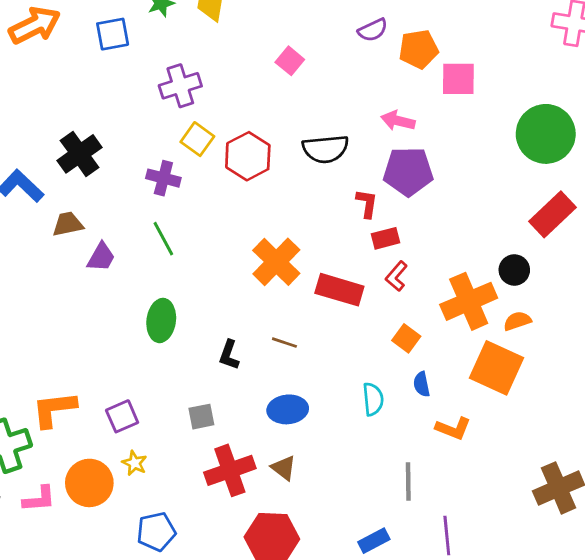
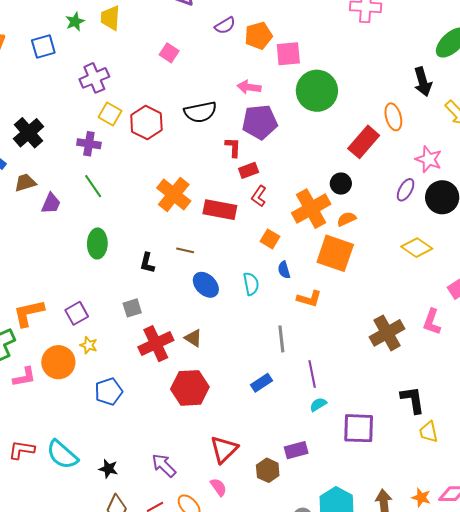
green circle: (546, 134) -> (317, 91), moved
blue ellipse: (288, 409) -> (206, 285), moved, turned 56

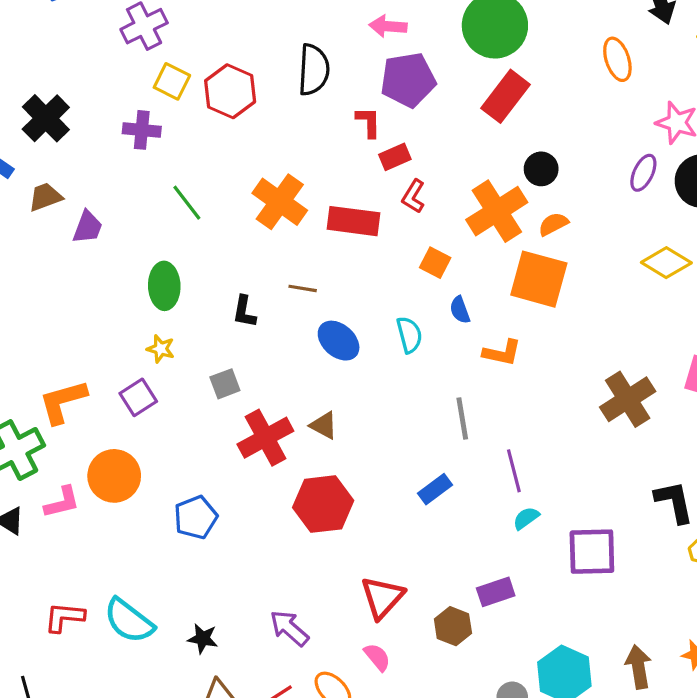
black semicircle: (200, 112) -> (314, 70), turned -72
red rectangle: (364, 142) -> (505, 96), moved
green line: (93, 186) -> (187, 203), moved
yellow star: (89, 345) -> (161, 349), moved

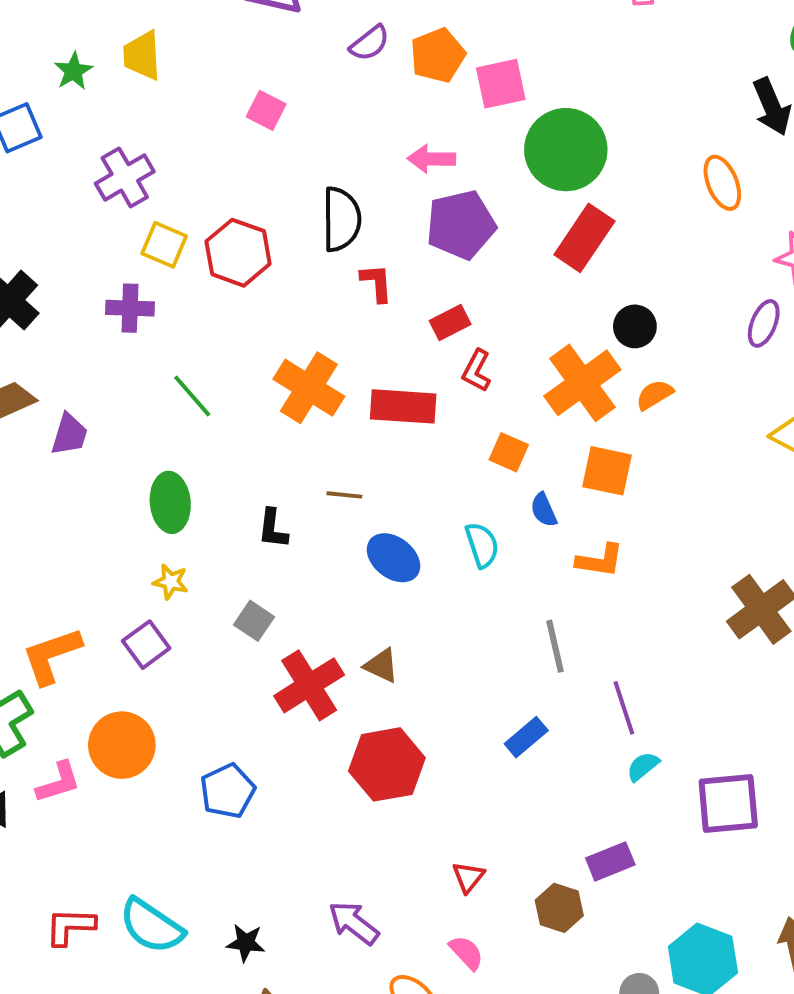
red L-shape: (368, 122) -> (377, 283), moved
orange square: (539, 279) -> (607, 471), moved, size x0.7
gray square: (225, 384) -> (254, 621), turned -32
red triangle: (382, 597) -> (468, 877), size x0.6

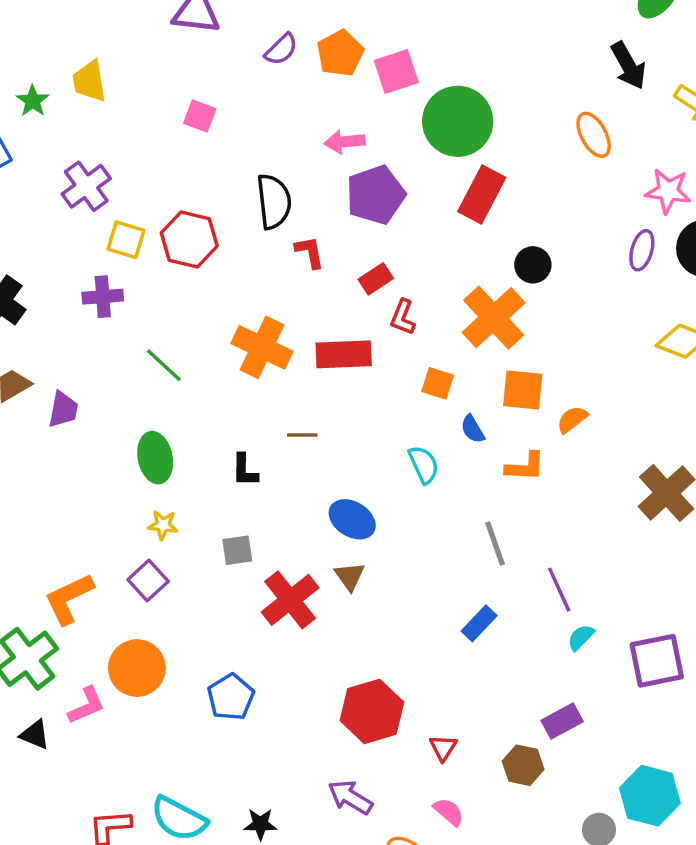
orange semicircle: (654, 395) -> (572, 419), moved
blue ellipse: (393, 558) -> (352, 519), moved
gray square: (254, 621) -> (237, 550), turned -36
brown triangle: (381, 666) -> (350, 576), turned 36
red hexagon: (387, 764) -> (372, 711), moved

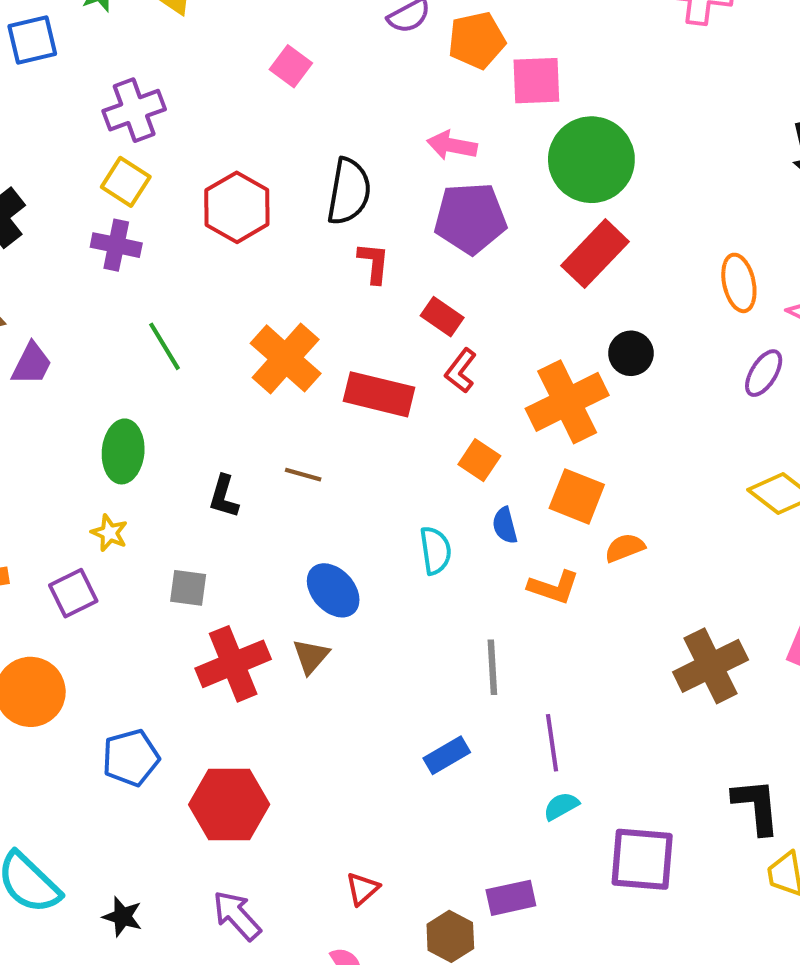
orange ellipse: (594, 135) -> (739, 283), moved
yellow square: (126, 240) -> (126, 182), moved
red rectangle: (376, 279) -> (442, 317), turned 52
red hexagon: (372, 711) -> (229, 805), moved

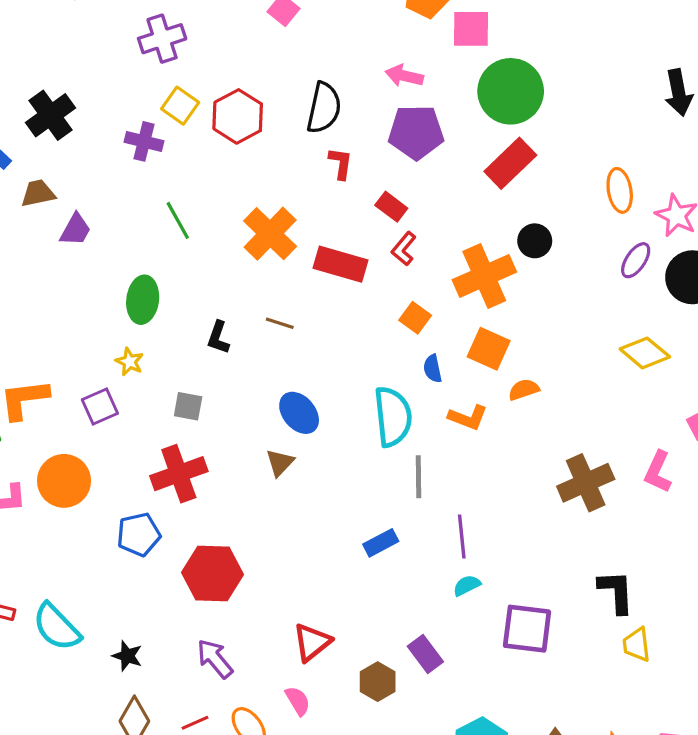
yellow square: (126, 182) -> (180, 106), moved
cyan semicircle: (435, 550) -> (393, 417), moved, size x1.6
red cross: (233, 664) -> (179, 474), moved
red triangle: (362, 889) -> (312, 642), size x1.5
purple rectangle: (511, 898) -> (425, 654), turned 63

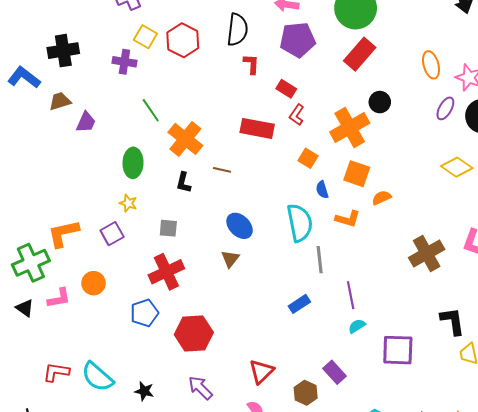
black cross: (51, 115) -> (63, 51), turned 32
orange cross: (270, 234) -> (185, 139), moved
orange circle: (64, 481) -> (94, 283), size x0.7

